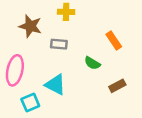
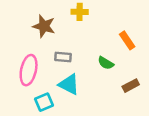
gray rectangle: (59, 44) -> (63, 57), moved

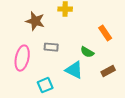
cyan triangle: (69, 84) -> (74, 70), moved
cyan square: (44, 102) -> (45, 85), moved

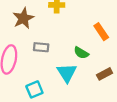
brown star: (35, 21) -> (23, 18), turned 30
cyan triangle: (74, 70) -> (67, 73), turned 30

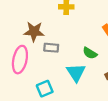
brown star: (23, 18) -> (34, 32), moved, turned 30

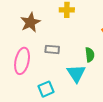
brown star: (34, 32) -> (30, 22), moved, turned -30
green semicircle: (90, 53) -> (90, 55), turned -128

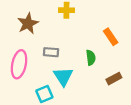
cyan triangle: (76, 73) -> (63, 76), moved

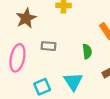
cyan triangle: (63, 76) -> (73, 81), moved

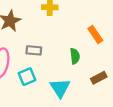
cyan square: (42, 87) -> (27, 77), moved

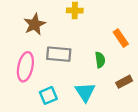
gray rectangle: (34, 50) -> (59, 54), size x1.5
cyan square: (27, 77) -> (48, 95), moved

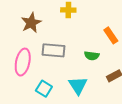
green semicircle: (100, 60) -> (92, 56), turned 104
cyan square: (48, 95) -> (44, 89), turned -35

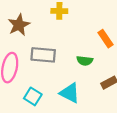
cyan triangle: (78, 85) -> (70, 93), turned -30

